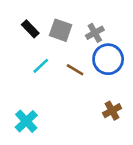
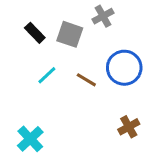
gray cross: (95, 33) -> (103, 16), moved

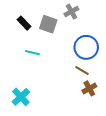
cyan line: (47, 75) -> (32, 53), turned 56
brown line: (86, 80) -> (82, 71), moved

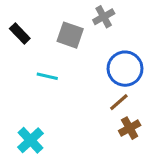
black rectangle: (24, 23) -> (20, 34), moved
brown line: (82, 71) -> (119, 102), turned -72

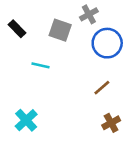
blue circle: (125, 69) -> (107, 43), moved
brown cross: (130, 128) -> (111, 123), moved

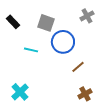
gray cross: (89, 14) -> (87, 16), moved
blue circle: (107, 43) -> (63, 42), moved

